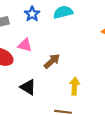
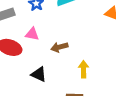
brown arrow: (52, 61) -> (59, 47), turned -147

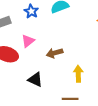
pink triangle: (32, 34) -> (28, 41), turned -48

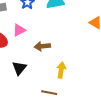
black triangle: (35, 80) -> (19, 68), turned 35

